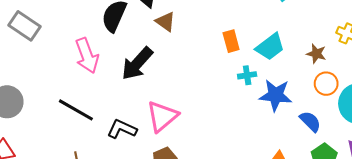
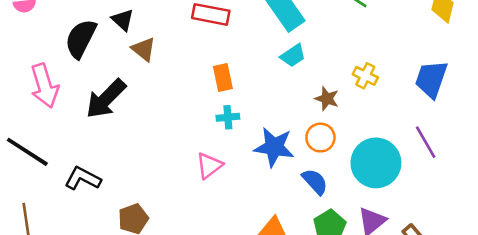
cyan trapezoid: (270, 47) -> (293, 56), moved, size x0.7
cyan cross: (247, 75) -> (228, 117), moved
orange circle: (326, 84) -> (320, 138), moved
pink triangle: (162, 116) -> (209, 166), moved, size x0.7

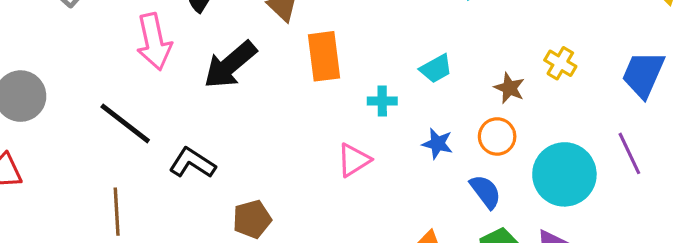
cyan trapezoid: (293, 56) -> (436, 69), moved
orange rectangle: (223, 78) -> (324, 56), moved, size x1.4
blue star: (274, 147) -> (437, 144), size x0.6

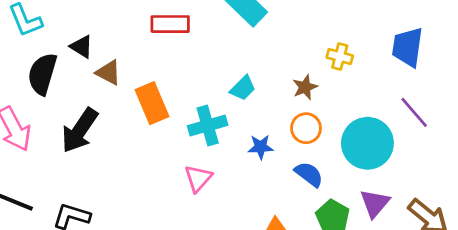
brown star: (509, 88) -> (305, 87), turned -30
cyan cross: (382, 101) -> (208, 125), size x1.6

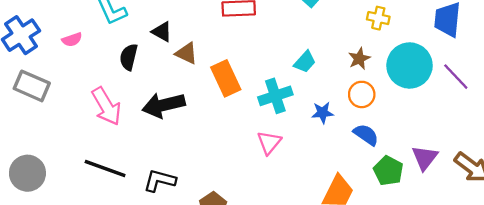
yellow cross: (340, 57) -> (378, 18), moved
black semicircle: (42, 74) -> (129, 57), size x0.7
black arrow: (80, 130) -> (164, 105), turned 45
cyan circle: (367, 143) -> (410, 65), moved

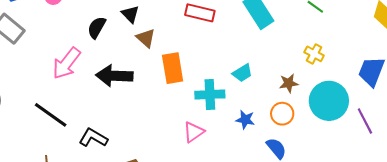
pink arrow: (106, 106) -> (66, 63), turned 52

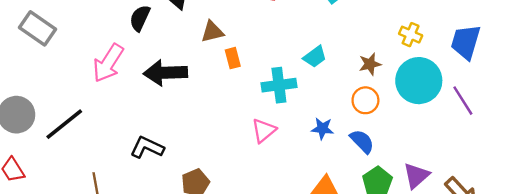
brown triangle: (146, 38) -> (212, 32), moved, turned -50
yellow cross: (314, 54) -> (411, 35), moved
orange rectangle: (173, 68) -> (233, 58), size x0.6
black line: (51, 115) -> (64, 124), moved, turned -69
blue star: (245, 120) -> (322, 129), moved

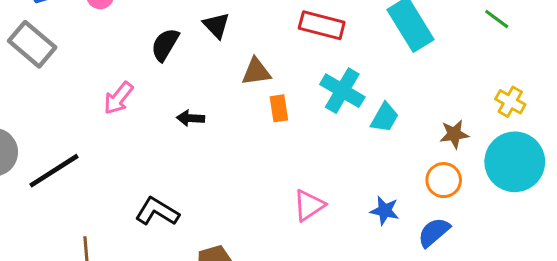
cyan trapezoid: (315, 57) -> (385, 117), turned -30
pink arrow: (108, 63) -> (118, 98), size x0.7
black arrow: (165, 73) -> (191, 118), size x0.5
cyan cross: (279, 85) -> (342, 91), moved, turned 32
blue semicircle: (362, 141) -> (434, 232), turned -92

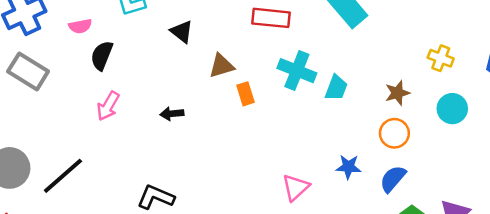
black semicircle: (165, 45) -> (102, 56), moved
cyan circle: (515, 162) -> (452, 109), size x0.6
pink triangle: (309, 205) -> (296, 187), moved

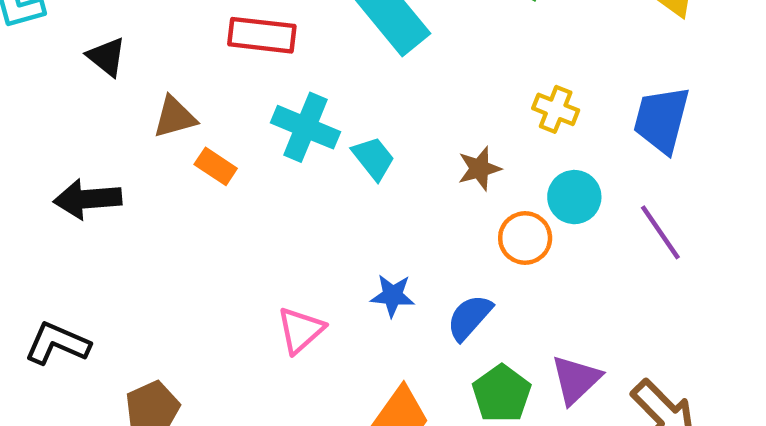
cyan trapezoid: (336, 88) -> (373, 158), turned -60
orange rectangle: (245, 94) -> (216, 166), turned -40
black arrow: (172, 114) -> (88, 199), size x1.6
orange circle: (394, 133) -> (525, 238), moved

